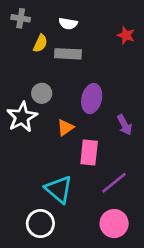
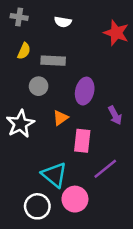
red star: (126, 35) -> (116, 33), size x1.5
yellow semicircle: (40, 43) -> (24, 51), moved
gray rectangle: (68, 54) -> (53, 61), moved
white star: (22, 117) -> (20, 124), moved
pink circle: (114, 224) -> (75, 199), moved

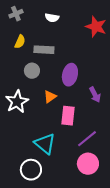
gray cross: (19, 17) -> (16, 14), turned -32
pink circle: (75, 199) -> (88, 164), moved

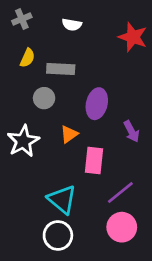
white circle: (31, 170) -> (58, 236), moved

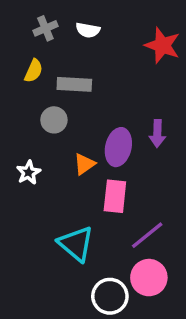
gray cross: (22, 19) -> (45, 28), moved
purple ellipse: (97, 104) -> (118, 147), moved
purple arrow: (131, 131) -> (157, 133), moved, turned 30
white star: (23, 141) -> (29, 172), size x0.6
white circle: (58, 236) -> (110, 296), moved

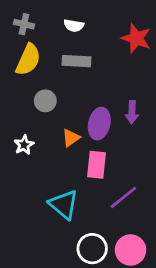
gray cross: (45, 28) -> (24, 24), moved, turned 36
yellow semicircle: (34, 71) -> (28, 60), size x1.6
gray rectangle: (74, 84) -> (77, 61), moved
pink circle: (149, 278) -> (131, 250), moved

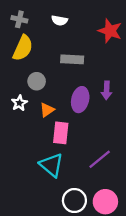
gray rectangle: (77, 61) -> (72, 59), moved
orange triangle: (71, 138) -> (47, 110), moved
white star: (24, 145) -> (19, 103), moved
pink rectangle: (96, 165) -> (61, 133), moved

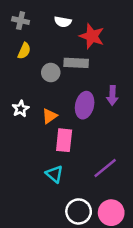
red star: (110, 31) -> (92, 36), moved
yellow semicircle: (23, 48) -> (24, 51), size x0.6
gray circle: (37, 81) -> (51, 73), moved
cyan triangle: (51, 165) -> (54, 174), size x0.7

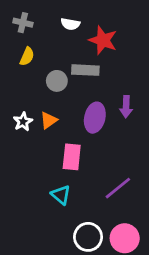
orange triangle: (50, 116) -> (49, 120), moved

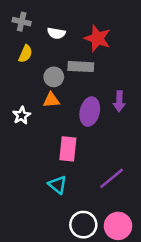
white semicircle: (70, 24) -> (56, 33), moved
orange triangle: (49, 120) -> (51, 100), moved, turned 30

